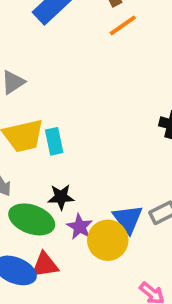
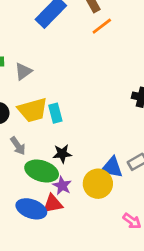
blue triangle: (128, 219) -> (112, 167), turned -40
purple star: (80, 227) -> (62, 186), moved

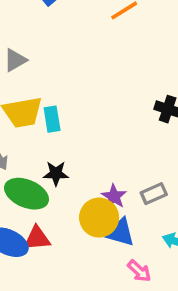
blue triangle: (112, 167) -> (120, 232), moved
purple star: (62, 186) -> (114, 196), moved

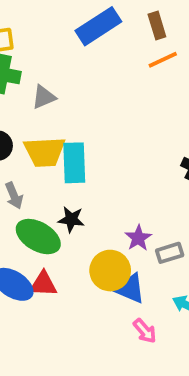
cyan rectangle: (52, 119) -> (74, 163), size x1.5
purple star: (114, 196) -> (138, 238), moved

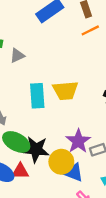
yellow trapezoid: (45, 152) -> (65, 91), moved
black star: (71, 219) -> (36, 149), moved, size x1.6
purple star: (138, 238) -> (78, 141), size x1.5

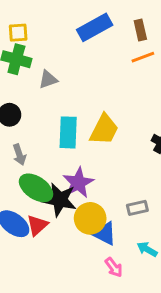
yellow trapezoid: (65, 91) -> (104, 130), turned -64
purple star: (78, 141) -> (78, 183), moved
red triangle: (20, 171) -> (37, 225), turned -48

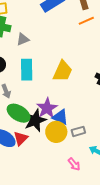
cyan rectangle: (68, 132) -> (27, 70), moved
black star: (60, 200) -> (35, 120), turned -30
gray rectangle: (137, 208) -> (78, 131), moved
blue triangle: (105, 234) -> (60, 117), moved

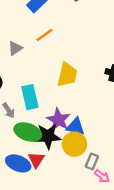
orange line: (86, 21) -> (44, 35), moved
cyan rectangle: (27, 70) -> (30, 97), moved
black star: (35, 120) -> (48, 136), turned 30
gray rectangle: (78, 131) -> (92, 161), moved, turned -40

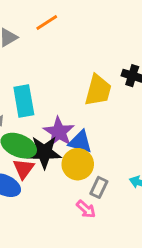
yellow trapezoid: (67, 75) -> (98, 90), moved
red triangle: (36, 160) -> (24, 169), moved
pink arrow: (102, 176) -> (86, 209), moved

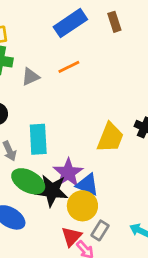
red triangle: (24, 169) -> (71, 237), moved

